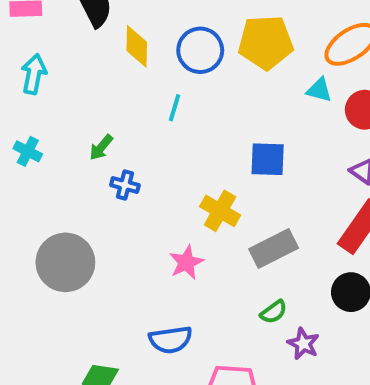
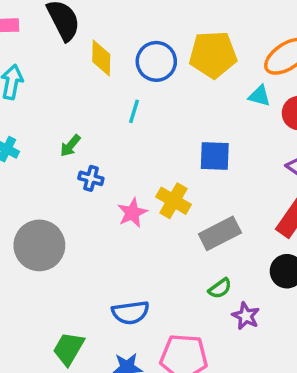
pink star: (186, 262) -> (132, 213), moved

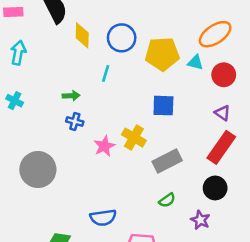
yellow pentagon: (213, 55) -> (162, 54), moved
green arrow: (70, 146) -> (71, 96), moved, turned -133
purple star: (246, 316) -> (200, 220), moved

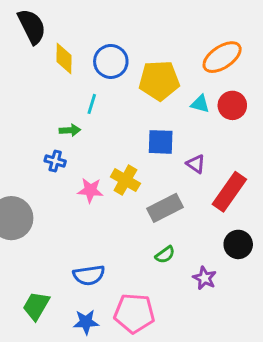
cyan triangle: (195, 62) -> (200, 104), moved
green arrow: (71, 96) -> (70, 130), moved
purple triangle: (222, 113) -> (196, 164), moved
pink star: (104, 146) -> (90, 190), turned 30
black circle: (215, 188) -> (238, 244), moved

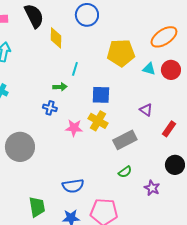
blue circle: (111, 61) -> (87, 15), moved
blue square: (161, 142) -> (101, 95), moved
red rectangle: (229, 192) -> (169, 129), size x0.6
green trapezoid: (36, 306) -> (37, 207), turned 140

